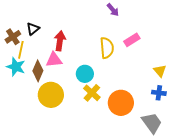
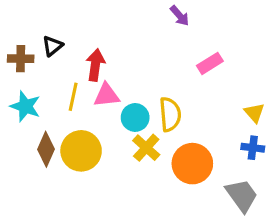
brown cross: (13, 37) -> (21, 59), turned 35
yellow semicircle: (107, 48) -> (170, 114), moved
yellow line: (21, 50) -> (73, 97), moved
pink triangle: (54, 60) -> (106, 95), moved
brown diamond: (38, 71) -> (46, 149), moved

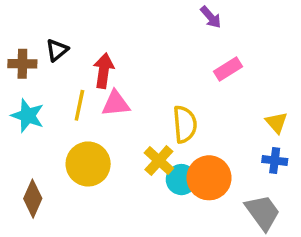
purple arrow: (180, 16) -> (211, 17), moved
cyan circle: (135, 117) -> (181, 180), moved
brown diamond: (46, 149) -> (33, 199), moved

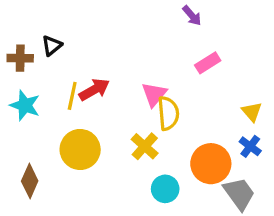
red arrow: (104, 71) -> (94, 90), moved, turned 52
pink triangle: (116, 104) -> (154, 94), moved, turned -44
blue cross: (275, 161) -> (250, 146), turned 30
orange circle: (209, 178) -> (211, 164), moved
cyan circle: (181, 180) -> (165, 189), moved

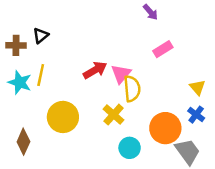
red arrow: (94, 90) -> (95, 70), moved
yellow line: (72, 96) -> (41, 75), moved

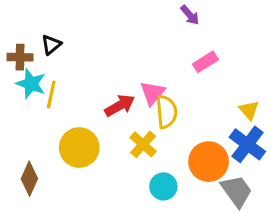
red arrow: (95, 70) -> (120, 105), moved
cyan star: (20, 82) -> (31, 84), moved
blue cross: (196, 115) -> (247, 144), size x1.6

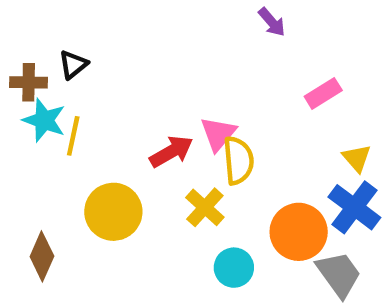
pink rectangle: (205, 62) -> (323, 93), moved

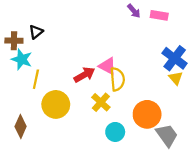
pink rectangle: (323, 93) -> (159, 15), moved, turned 42
pink triangle: (218, 134) -> (107, 66), turned -42
yellow line: (73, 136) -> (36, 79), moved
blue cross: (354, 207) -> (175, 58), moved

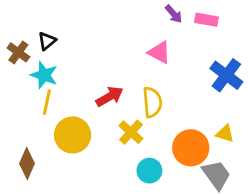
brown cross: (14, 41) -> (18, 52), turned 35
cyan star: (22, 59) -> (44, 75), moved
pink triangle: (107, 66) -> (159, 52), moved
yellow triangle: (176, 78) -> (225, 134), moved, turned -32

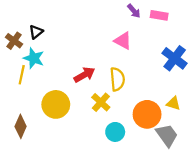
yellow line: (47, 102) -> (22, 75), moved

